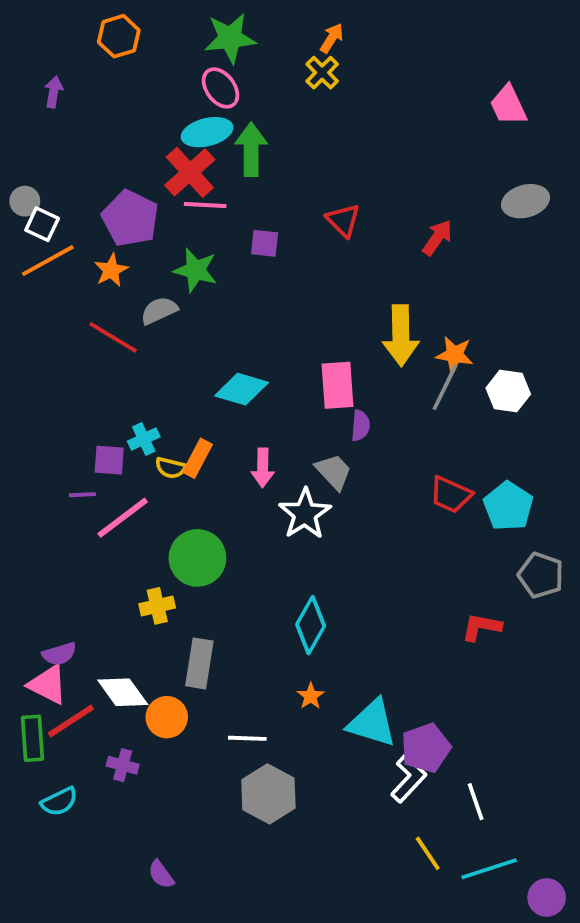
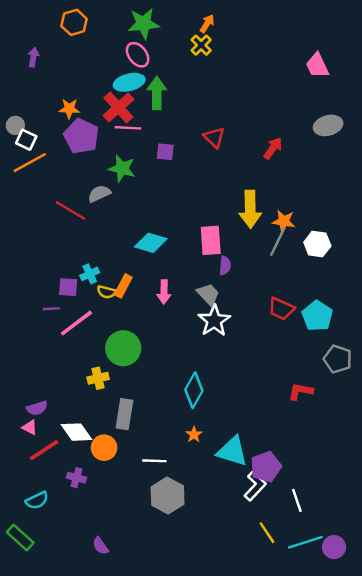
orange star: (111, 270) -> (69, 109), moved, turned 30
white star: (305, 514) -> (214, 321), moved
pink triangle: (48, 685) -> (30, 427), size x0.6
green rectangle: (32, 738) -> (20, 537), moved, turned -44
purple circle: (547, 897) -> (334, 547), moved

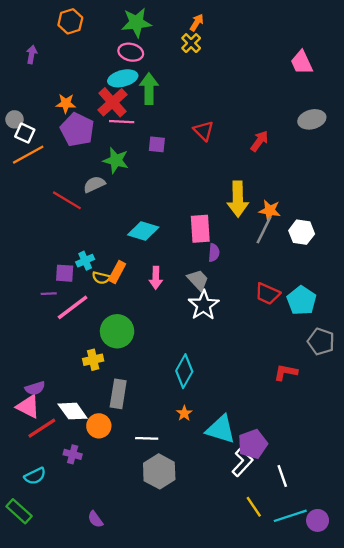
pink ellipse: (138, 55) -> (131, 52), turned -40
pink triangle: (30, 427) -> (28, 406), size x1.6

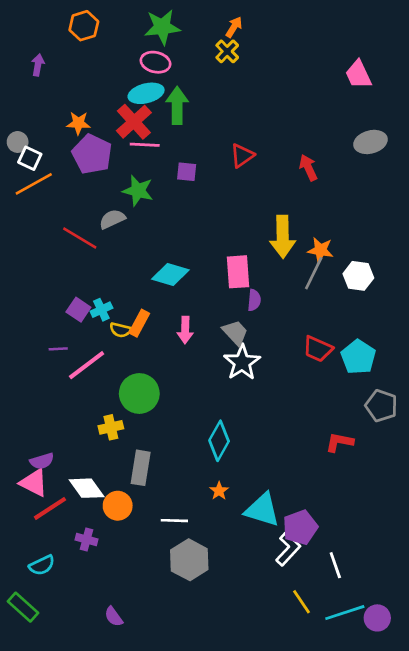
red triangle: (204, 131) -> (242, 156), turned 40
red arrow: (259, 141) -> (308, 168), turned -60
purple square: (65, 273) -> (78, 310), moved, turned 30

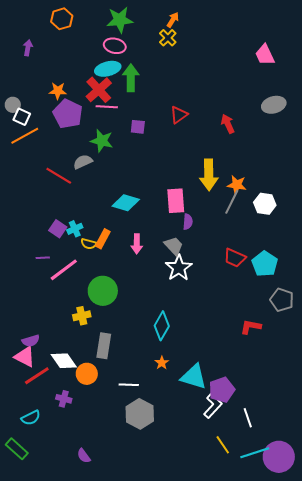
purple circle: (377, 618) -> (279, 457), size x1.6

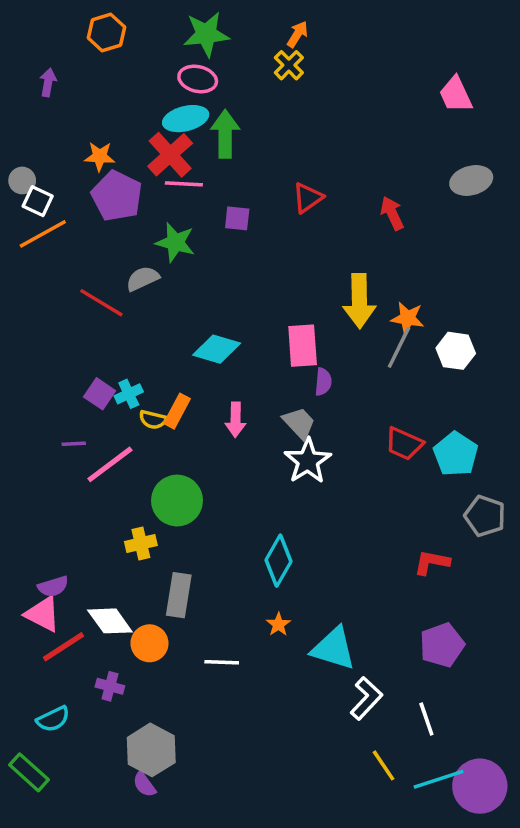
purple pentagon: (222, 390) -> (442, 645), moved
gray hexagon: (140, 414) -> (151, 750), moved

